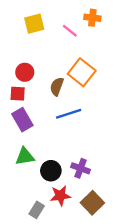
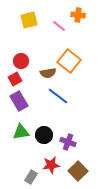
brown semicircle: (57, 86) -> (48, 73), turned -119
red square: (18, 94) -> (15, 79), turned -32
blue line: (69, 114) -> (58, 96), turned 55
black circle: (51, 171) -> (44, 135), moved

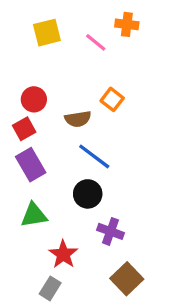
orange square: (69, 61) -> (112, 99), size x0.6
black circle: (44, 135) -> (88, 194), moved
red star: (51, 165) -> (63, 254), moved, turned -30

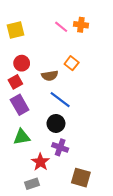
orange cross: (127, 24) -> (81, 25), moved
yellow square: (47, 33) -> (15, 30), moved
purple cross: (111, 231) -> (60, 147), moved
brown square: (127, 279) -> (81, 178), turned -30
gray rectangle: (50, 288) -> (32, 184), turned 40

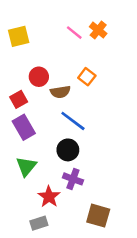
orange cross: (81, 25) -> (98, 30), turned 32
red circle: (22, 63) -> (39, 77), moved
green triangle: (22, 137) -> (26, 166), turned -42

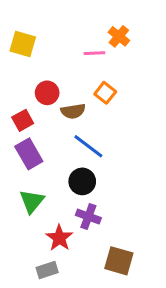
pink line: (74, 33) -> (94, 53), moved, turned -42
yellow square: (19, 36) -> (23, 44), turned 30

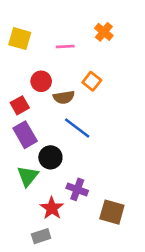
pink line: (94, 53) -> (65, 47), moved
black circle: (82, 181) -> (50, 157), moved
brown square: (119, 261) -> (112, 212), moved

